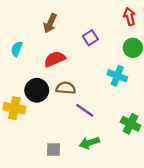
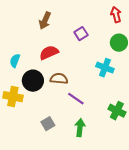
cyan semicircle: (17, 49) -> (15, 61), moved
green arrow: (89, 143) -> (80, 128), turned 114
gray square: (53, 149) -> (48, 124), moved, turned -32

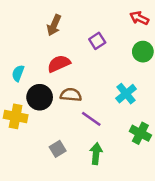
red arrow: (116, 15) -> (139, 18), turned -49
cyan cross: (105, 68) -> (126, 94), moved, turned 30

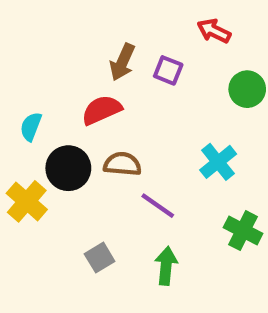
red arrow: (139, 18) -> (214, 31), moved
brown arrow: (54, 25) -> (122, 62), moved
purple square: (97, 41) -> (168, 70), turned -35
yellow cross: (16, 116) -> (27, 201), turned 30

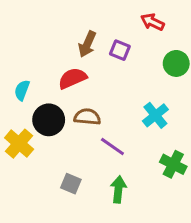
gray square: (100, 258) -> (71, 184), turned -36

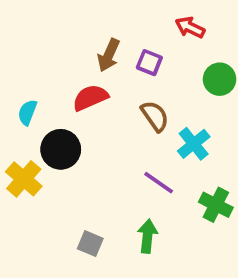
brown semicircle: (87, 117) -> (155, 116), moved, turned 50
purple line: (112, 146) -> (159, 183), moved
gray square: (71, 184) -> (90, 244), moved

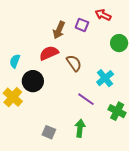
purple square: (149, 63) -> (82, 25), moved
brown semicircle: (155, 116) -> (74, 63), moved

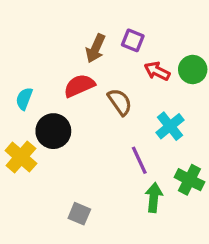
red arrow: (103, 15) -> (157, 71), moved
purple line: (86, 99) -> (139, 160), turned 30
green arrow: (80, 128) -> (154, 198), moved

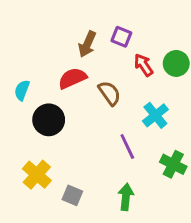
red arrow: (157, 71) -> (144, 65), turned 30
yellow cross: (21, 157) -> (37, 175), moved
green arrow: (154, 198) -> (126, 197), moved

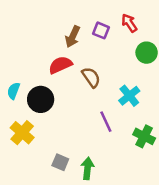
red arrow: (144, 65) -> (129, 23), moved
cyan semicircle: (22, 90) -> (14, 91), moved
yellow cross: (37, 175) -> (22, 133), moved
green arrow: (126, 197) -> (87, 168), moved

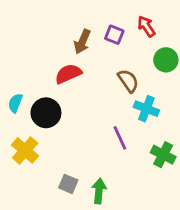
brown semicircle: (91, 77) -> (128, 81), moved
cyan cross: (129, 96) -> (146, 109), turned -30

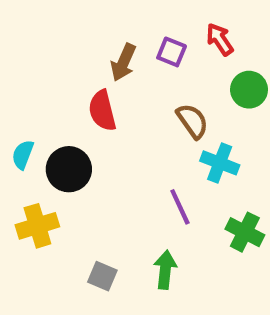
red semicircle: (68, 74) -> (102, 111), turned -80
yellow cross: (25, 150) -> (37, 226), turned 32
green arrow: (99, 191) -> (165, 270), moved

